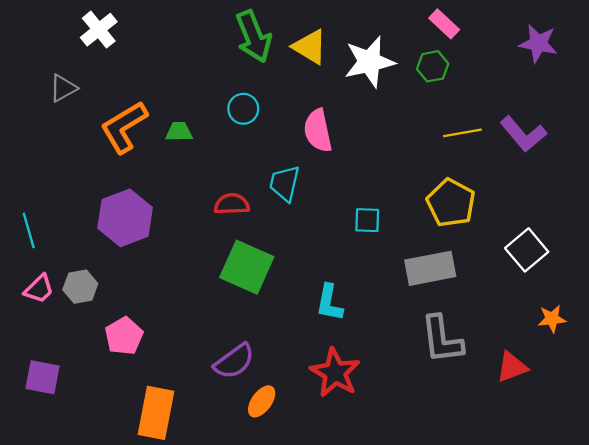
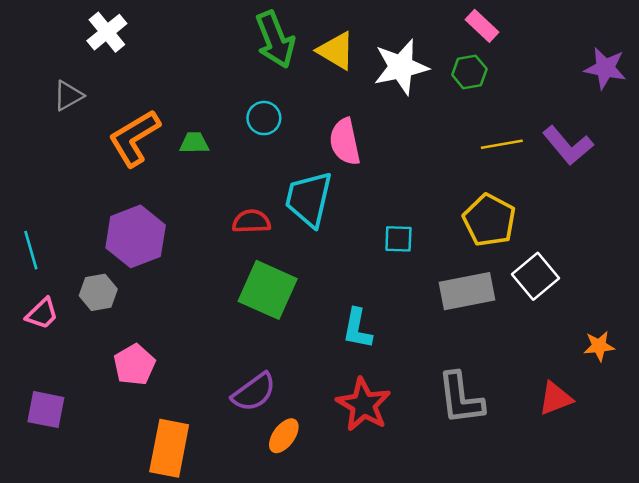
purple star: (538, 43) -> (605, 68), moved
cyan trapezoid: (285, 183) -> (309, 199), size x1.4
white square: (527, 250) -> (535, 276), moved
gray hexagon: (80, 287) -> (98, 292), moved
gray L-shape: (442, 339) -> (461, 398), moved

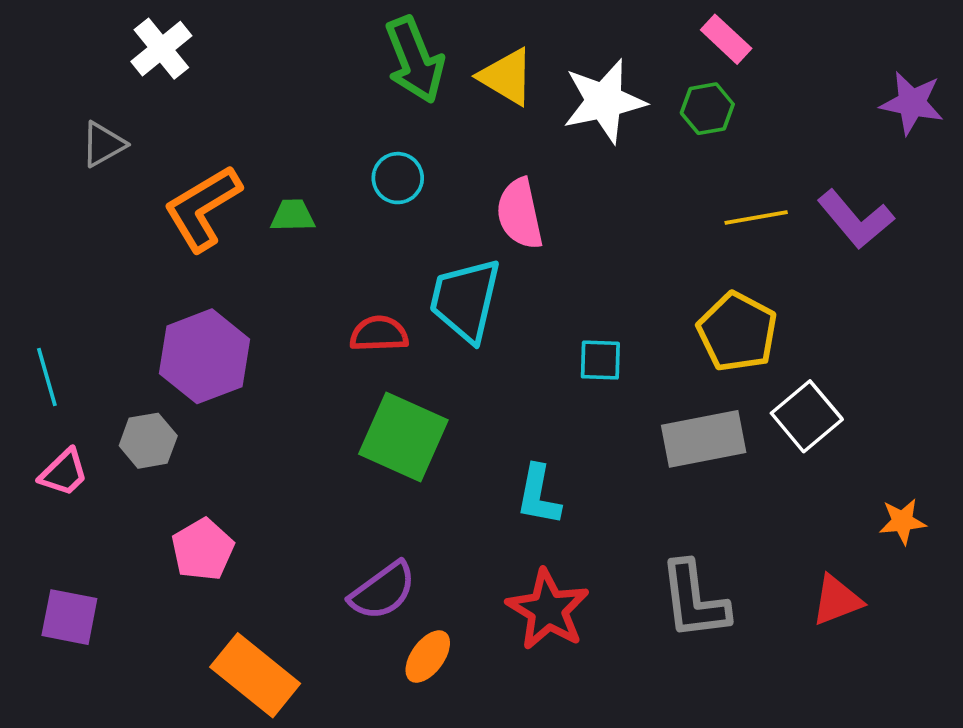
orange rectangle: (169, 448) -> (255, 675), turned -62

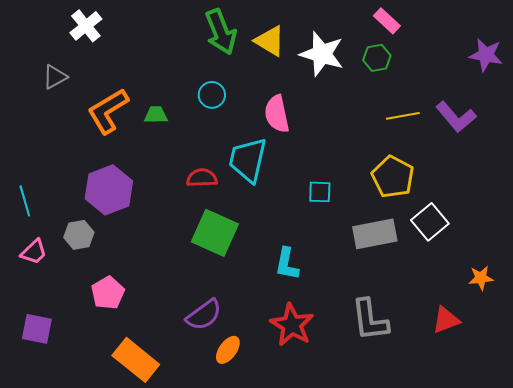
white star: (604, 101) -> (322, 54), turned 30

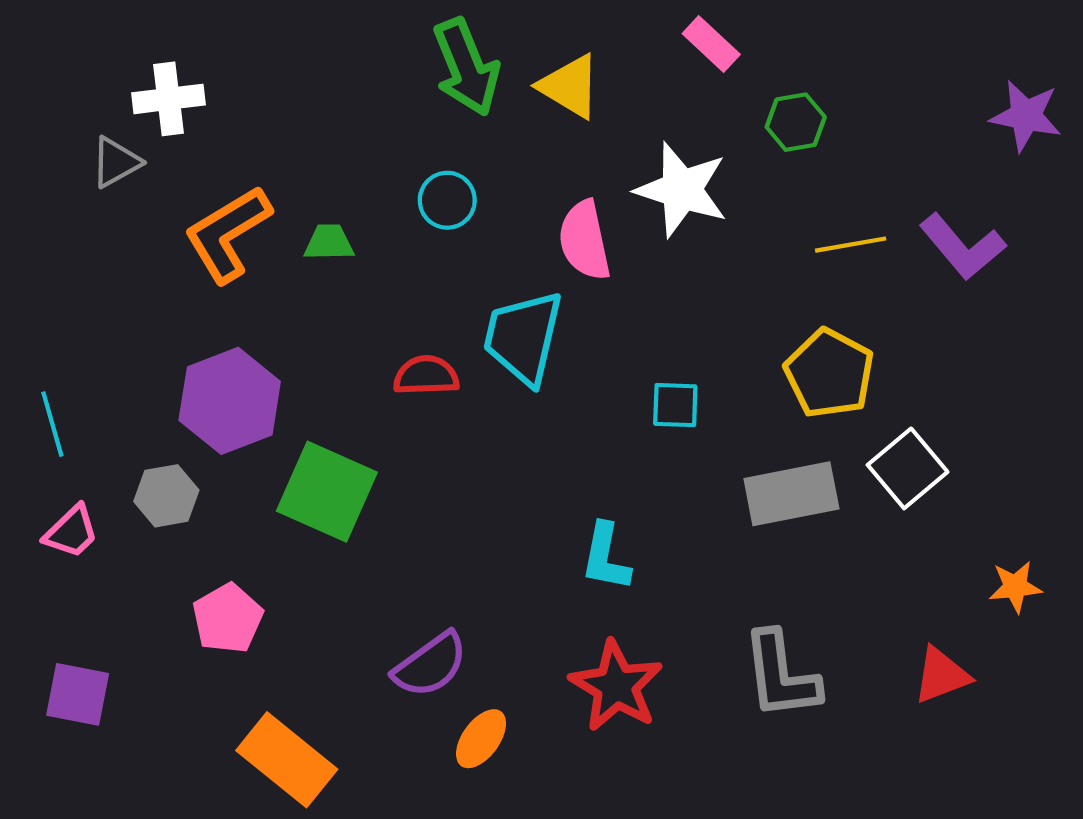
pink rectangle: (387, 21) -> (711, 44), moved
white cross: (86, 26) -> (169, 99), moved, turned 32
white star: (322, 54) -> (682, 190), moved
green square: (215, 233) -> (327, 492), moved

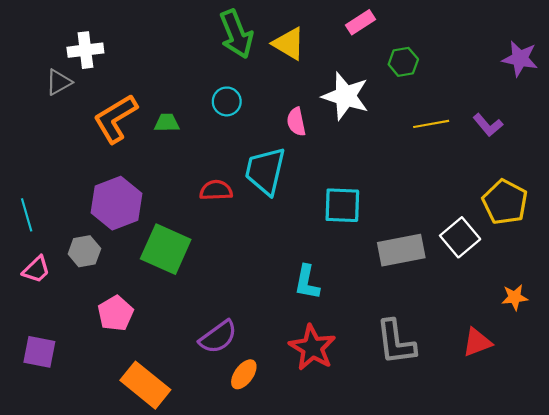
pink rectangle: (711, 44) -> (361, 22), turned -76
pink semicircle: (584, 240) -> (296, 122), size x0.7
purple L-shape: (962, 247) -> (488, 125), size x0.7
yellow pentagon: (829, 373) -> (505, 202), moved
cyan square: (675, 405) -> (342, 205), size x1.5

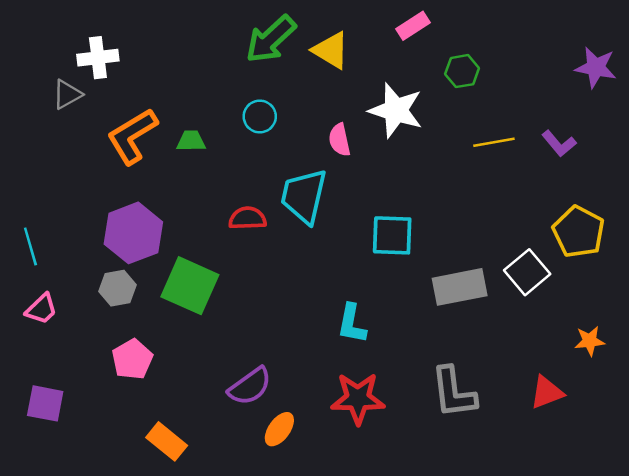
green arrow: (236, 34) -> (271, 39), turned 69
gray hexagon: (84, 251) -> (118, 288), moved
red star: (312, 348) -> (358, 399), turned -30
orange rectangle: (145, 385) -> (167, 441), size x0.7

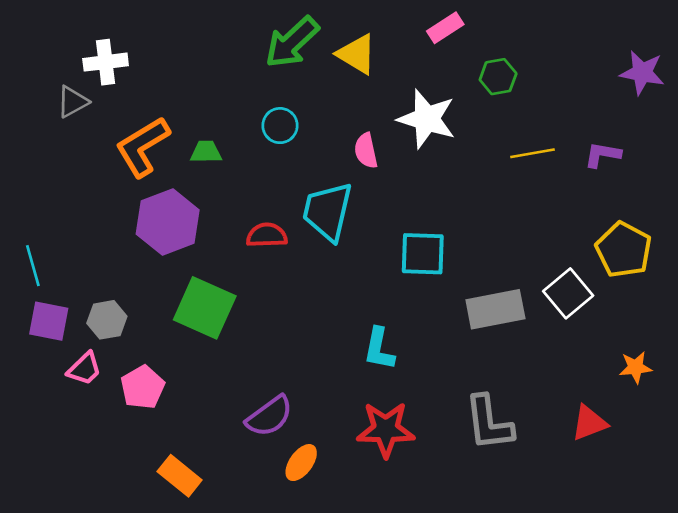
purple L-shape: (559, 143) -> (602, 155), turned 140
purple hexagon: (133, 233) -> (168, 222), moved
gray hexagon: (118, 288) -> (107, 320), moved
pink trapezoid: (41, 309) -> (84, 369), moved
purple square: (45, 403) -> (49, 321), moved

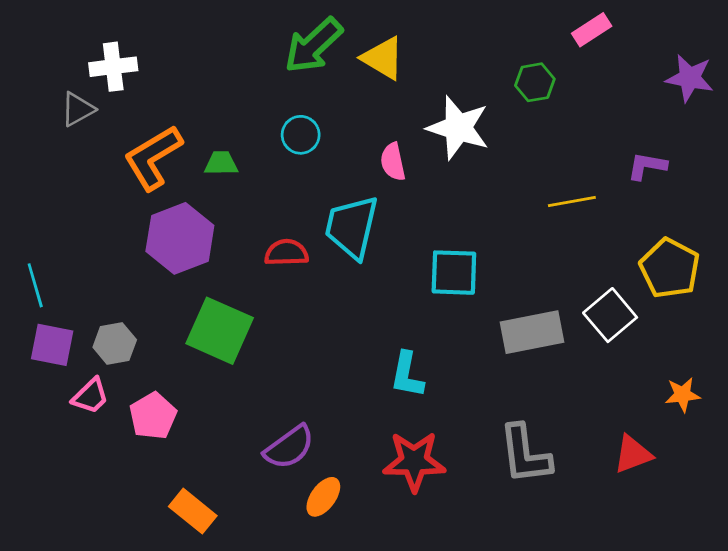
pink rectangle: (445, 28) -> (592, 30), moved
yellow line: (532, 153) -> (572, 202), moved

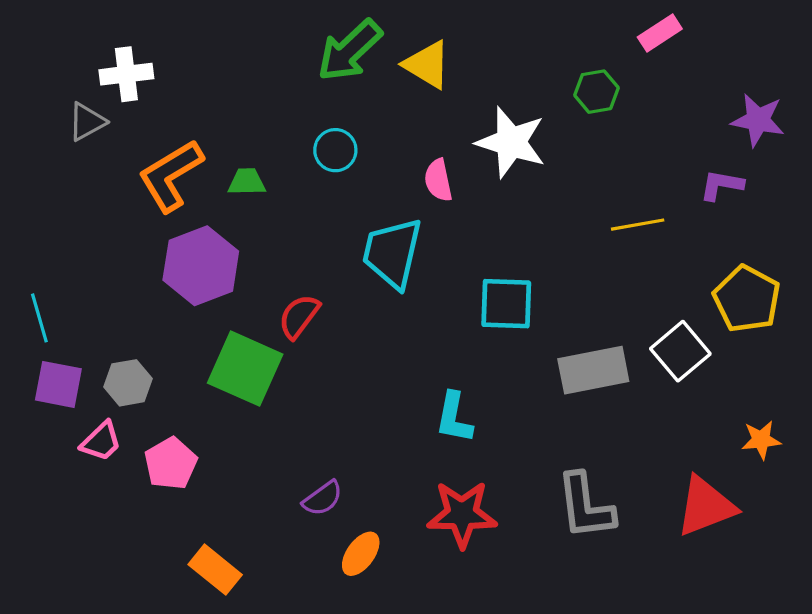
purple star: (690, 78) -> (758, 120), moved
red semicircle: (286, 253) -> (299, 316), moved, turned -51
purple semicircle: (289, 447) -> (323, 498), size x0.7
red triangle: (633, 454) -> (706, 506), size x1.4

